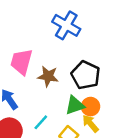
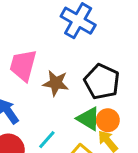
green triangle: (75, 105) -> (88, 119), turned 50

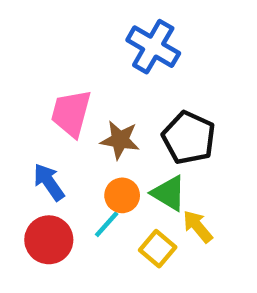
orange circle: (108, 120) -> (122, 195), moved

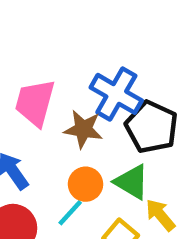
blue cross: (153, 47) -> (116, 94), moved

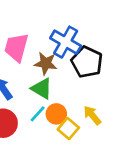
green triangle: (132, 182) -> (42, 89), moved
orange circle: (86, 184) -> (56, 114), moved

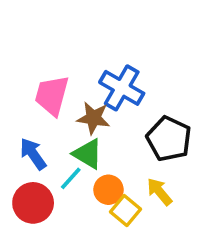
black pentagon: (87, 62) -> (169, 139), moved
cyan line: (38, 114) -> (71, 178), moved

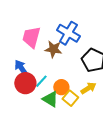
green triangle: (88, 154) -> (50, 99), moved
yellow arrow: (159, 192) -> (88, 88), turned 98
red circle: (33, 203) -> (25, 83), moved

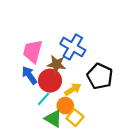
blue arrow: (21, 68) -> (29, 75), moved
red circle: (25, 83) -> (50, 81), moved
yellow arrow: (88, 88) -> (73, 89), moved

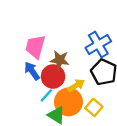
blue cross: (73, 47) -> (98, 44), moved, turned 30
orange circle: (65, 106) -> (68, 102), size x1.6
yellow square: (75, 117) -> (94, 107), moved

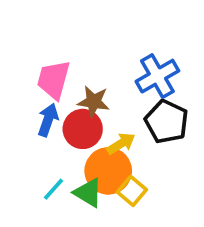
blue arrow: (32, 71) -> (48, 120), turned 54
cyan line: (46, 95) -> (53, 189), moved
yellow square: (94, 107) -> (132, 191), moved

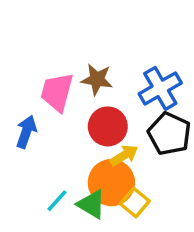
brown star: (94, 102) -> (97, 79), moved
blue arrow: (48, 120) -> (26, 132), moved
red circle: (83, 129) -> (108, 126), moved

